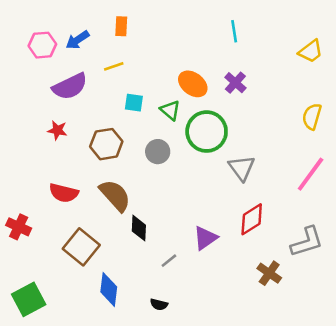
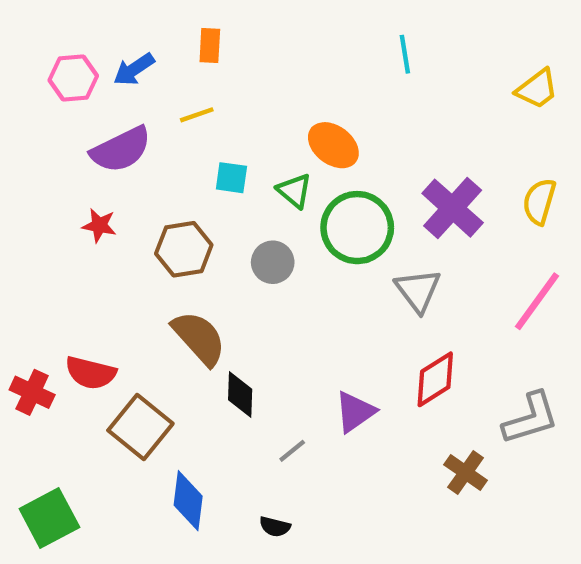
purple cross: (235, 83) -> (453, 208), moved, size x1.6
red semicircle: (64, 193) -> (91, 373), moved

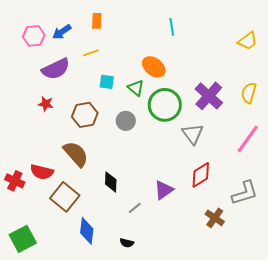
cyan line: (405, 54) -> (172, 27), moved
brown semicircle: (199, 338) -> (76, 154), moved

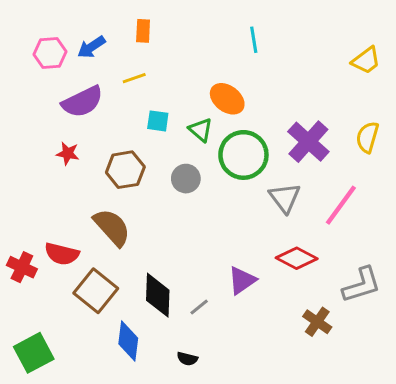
pink line: (248, 139) -> (341, 205), moved
red diamond: (201, 175) -> (297, 258), turned 60
black diamond: (111, 182) -> (158, 295), moved, size x1.4

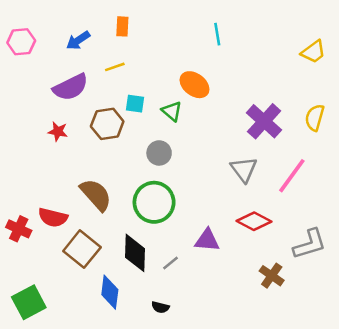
pink hexagon: (50, 53) -> (21, 42), moved
green circle: (243, 155) -> (154, 202), moved
brown hexagon: (125, 170) -> (107, 124), moved
purple triangle: (242, 280) -> (207, 240), turned 40

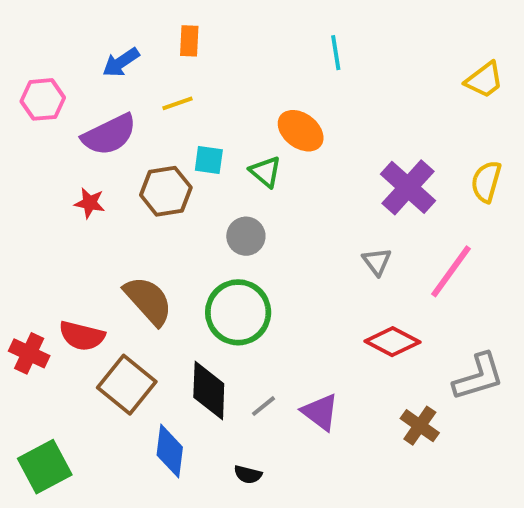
pink hexagon: (21, 42) -> (43, 99), moved
gray triangle: (244, 169) -> (377, 262), size x0.7
purple triangle: (207, 240) -> (320, 412), moved, turned 32

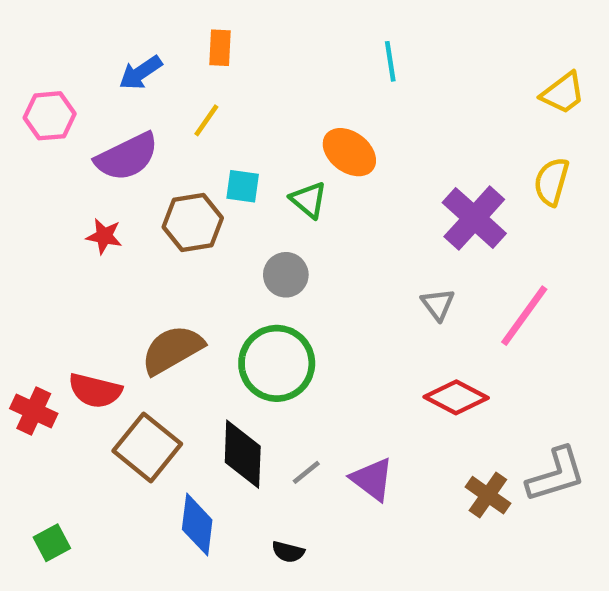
yellow line: (178, 103) -> (206, 120), turned -36
yellow semicircle: (486, 181) -> (552, 182), moved
brown semicircle: (148, 301) -> (172, 350), turned -78
gray L-shape: (478, 377) -> (556, 475), moved
green square: (45, 467) -> (52, 543), size x0.6

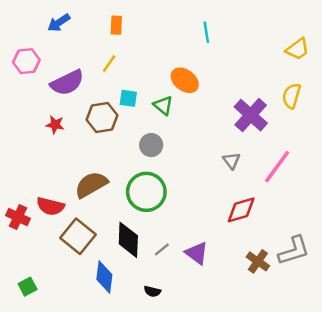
blue arrow: (140, 73) -> (59, 23), moved
red diamond: (456, 397) -> (241, 210), turned -44

